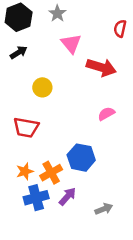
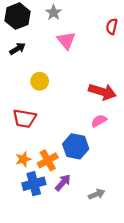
red arrow: (101, 67) -> (102, 92), moved
pink semicircle: (106, 114) -> (99, 121), moved

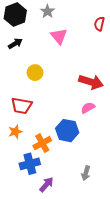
orange star: (23, 159) -> (15, 132), moved
purple arrow: (63, 183) -> (46, 185), moved
gray arrow: (97, 194) -> (86, 173), turned 128

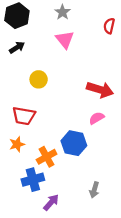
gray star: (47, 11) -> (62, 12), moved

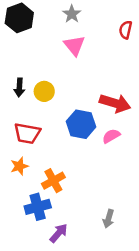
black arrow: (17, 47) -> (19, 87), moved, turned 126
blue hexagon: (74, 143) -> (81, 124), moved

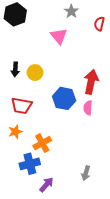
gray star: (72, 14) -> (71, 11), moved
red arrow: (115, 103) -> (91, 82), turned -95
pink semicircle: (111, 136) -> (88, 108), turned -56

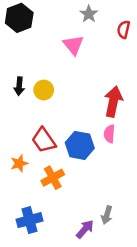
blue hexagon: (64, 98) -> (80, 145), moved
red trapezoid: (22, 106) -> (44, 140), moved, turned 45
blue cross: (30, 164) -> (30, 220), moved
purple arrow: (46, 185) -> (85, 229), moved

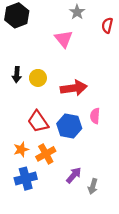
red arrow: (113, 102) -> (74, 88), moved, turned 70
orange star: (19, 163) -> (21, 149), moved
blue cross: (30, 220) -> (26, 179), moved
purple arrow: (85, 229) -> (74, 175), moved

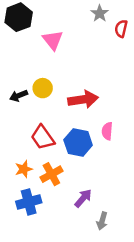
gray star: (77, 12) -> (100, 13), moved
pink triangle: (64, 39) -> (53, 40), moved
black arrow: (17, 75) -> (19, 96), moved, turned 64
gray arrow: (93, 186) -> (102, 221), moved

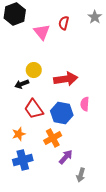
gray star: (100, 13) -> (95, 17), moved
red semicircle: (121, 29) -> (64, 23), moved
black arrow: (19, 96) -> (22, 84), moved
orange cross: (51, 174) -> (53, 138), moved

